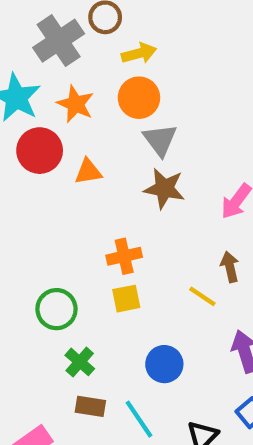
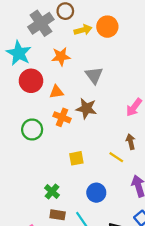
orange circle: (139, 98) -> (107, 27), moved
orange star: (76, 104) -> (61, 56), moved, turned -30
brown star: (164, 189) -> (86, 108), moved
orange cross: (124, 256) -> (62, 117), moved, turned 35
green circle: (56, 309) -> (32, 130), moved

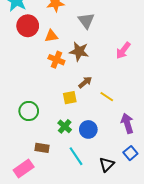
green circle: (32, 130) -> (29, 111), moved
brown arrow: (131, 142) -> (85, 82), moved, turned 64
green cross: (52, 192) -> (65, 126), moved
brown rectangle: (58, 215) -> (42, 148), moved

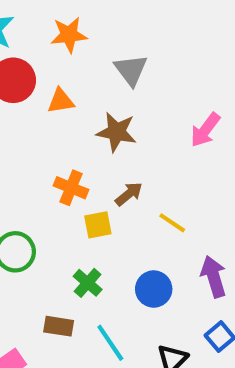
orange cross: (56, 60) -> (71, 188), moved
blue circle: (88, 129) -> (154, 289), moved
brown rectangle: (42, 148) -> (59, 326), moved

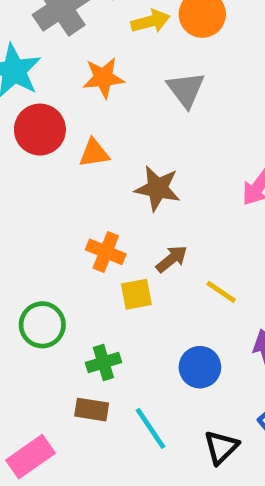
gray triangle: (131, 70) -> (186, 90), moved
green cross: (88, 283) -> (103, 362), moved, turned 32

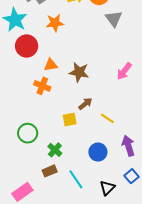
gray triangle: (186, 90) -> (114, 19), moved
orange triangle: (94, 153) -> (51, 65), moved
orange cross: (106, 252) -> (42, 86), moved
green cross: (103, 362) -> (55, 150), turned -32
brown rectangle: (92, 410) -> (50, 171), turned -32

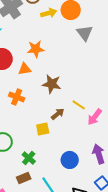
orange star: (55, 23) -> (36, 49), moved
orange triangle: (51, 65) -> (25, 69), moved
pink arrow: (124, 71) -> (95, 117), moved
yellow line: (107, 118) -> (79, 105), moved

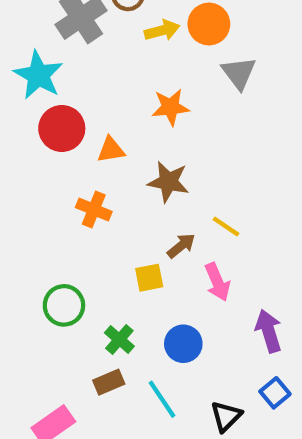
orange star: (36, 49) -> (171, 107), moved
pink arrow: (95, 117) -> (217, 282), moved, turned -60
blue circle: (70, 160) -> (183, 344), moved

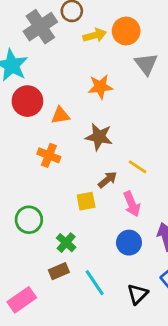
blue circle: (183, 344) -> (129, 243), moved

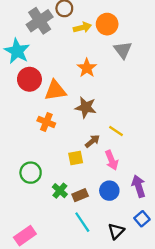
orange star: (100, 87) -> (87, 68), turned -30
orange triangle: (60, 115) -> (55, 90), size x1.5
brown rectangle: (59, 271) -> (80, 195), moved

